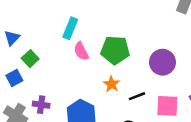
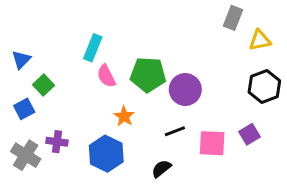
purple circle: (162, 62) -> (185, 90), moved
orange star: (112, 84) -> (124, 116), moved

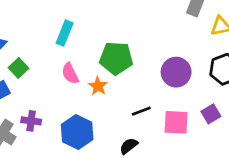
pink semicircle: (106, 76) -> (70, 73), moved
purple circle: (185, 90) -> (176, 72), moved
orange star: (124, 116) -> (98, 86), moved

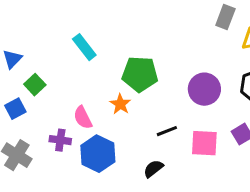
cyan rectangle: (65, 33) -> (84, 47), turned -60
pink semicircle: (70, 73) -> (83, 118), moved
purple cross: (31, 121) -> (60, 140), moved

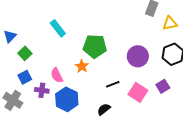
blue square: (15, 109) -> (25, 77), moved
pink square: (204, 143) -> (138, 92), turned 30

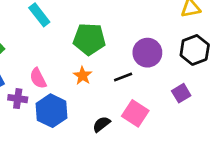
orange star: (82, 66) -> (83, 76), moved
black line: (113, 84) -> (123, 77), moved
pink square: (138, 92) -> (135, 113), moved

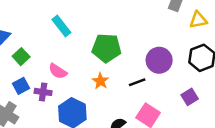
pink semicircle: (38, 78) -> (58, 71), moved, turned -30
purple cross: (18, 99) -> (43, 92), moved

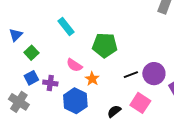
purple circle: (159, 60) -> (154, 74), moved
pink semicircle: (58, 71) -> (74, 65), moved
orange star: (100, 81) -> (92, 79), moved

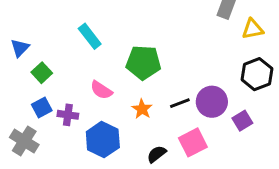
orange star: (92, 79) -> (142, 109), moved
pink square: (140, 103) -> (193, 142), turned 30

